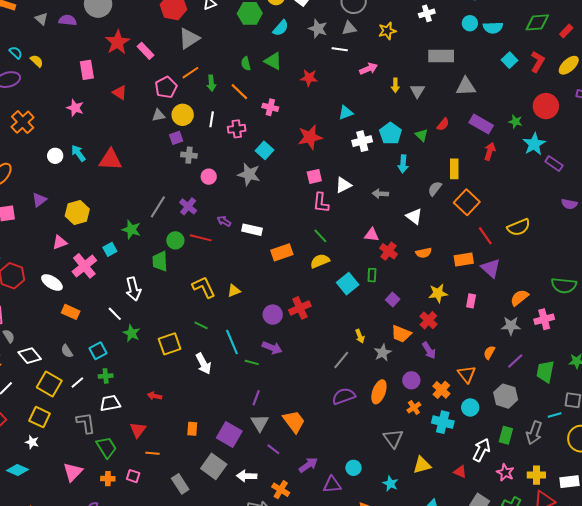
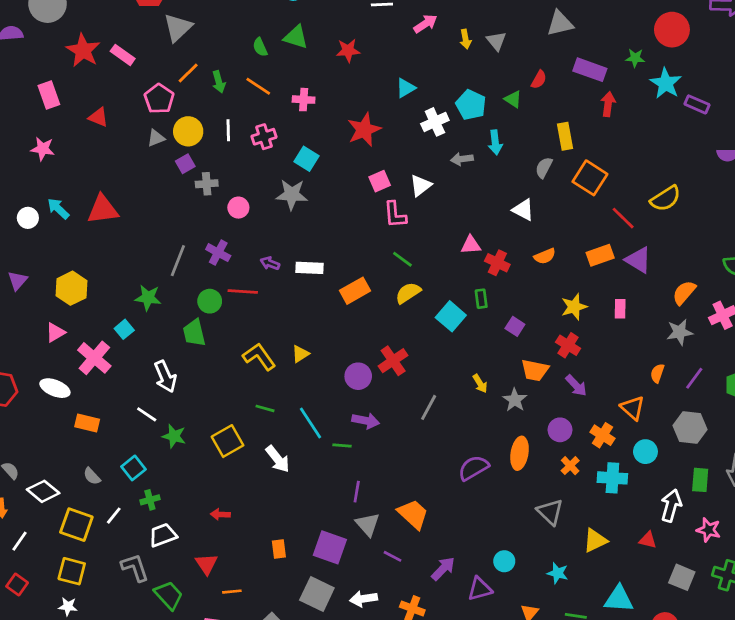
gray arrow: (380, 194) -> (462, 159), moved
gray line: (341, 360) -> (429, 407), moved

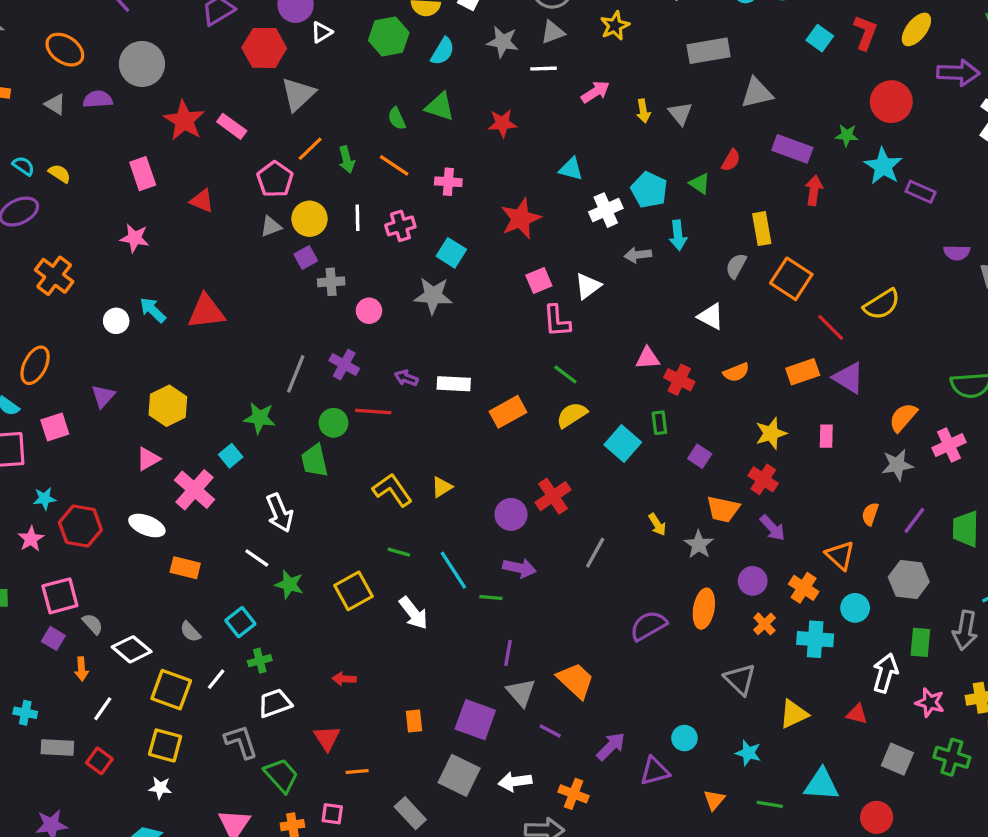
cyan triangle: (406, 88) -> (571, 169), turned 45

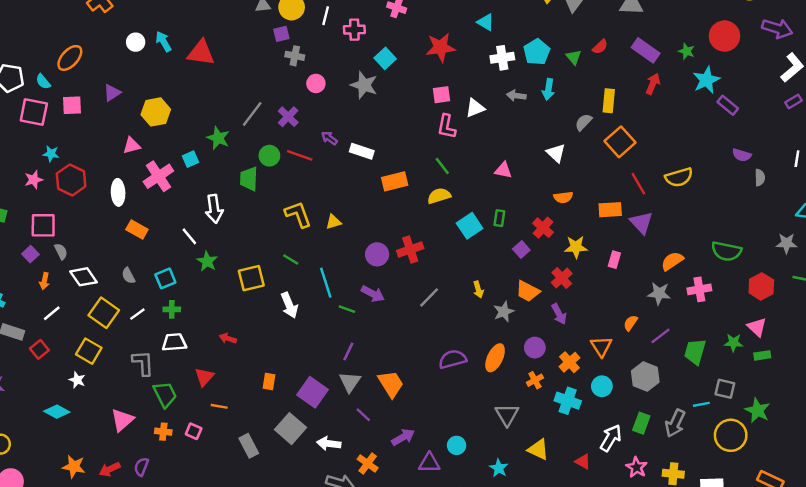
red cross: (679, 380) -> (543, 228), moved
white ellipse: (147, 526) -> (118, 192), turned 50
yellow triangle: (794, 714) -> (538, 449), turned 35

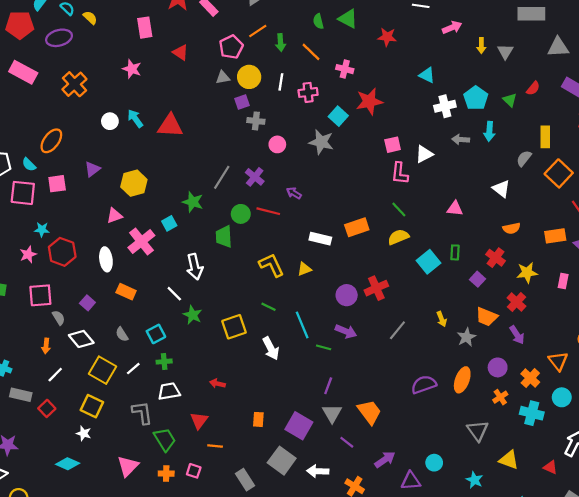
red star: (441, 47) -> (369, 101), moved
white rectangle: (362, 151) -> (320, 239), moved
purple square: (30, 254) -> (87, 303), moved

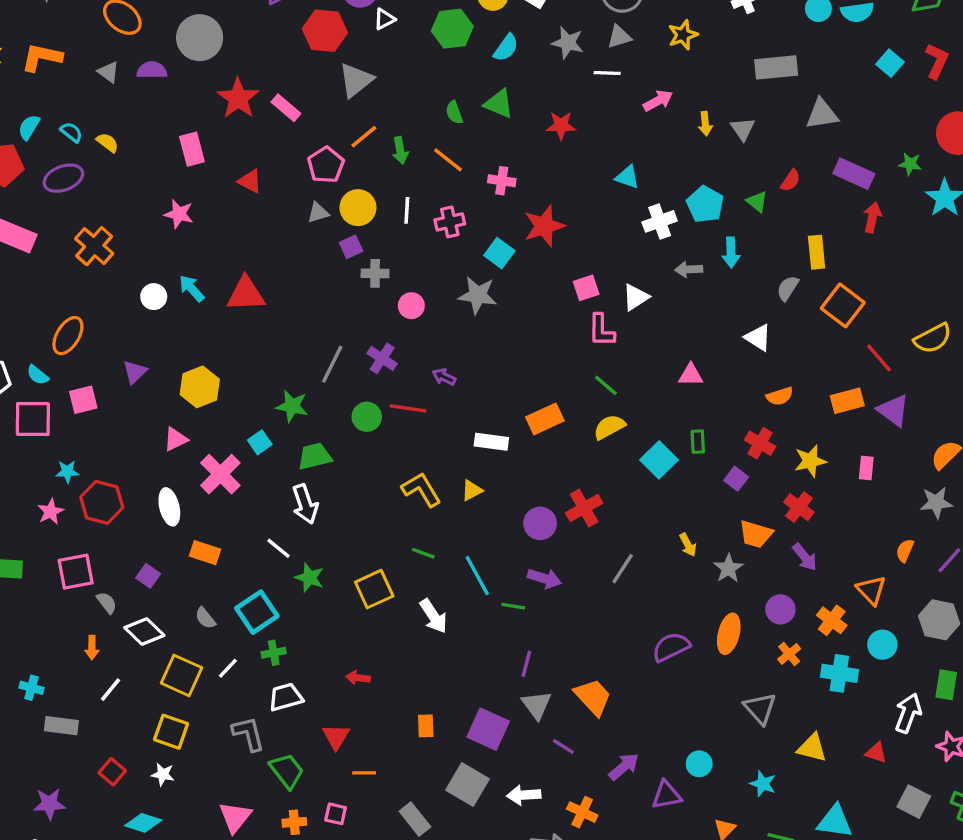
green trapezoid: (224, 237) -> (315, 456), moved, turned 85
cyan square: (156, 334) -> (257, 612), size x1.4
red square: (47, 408) -> (112, 772), moved

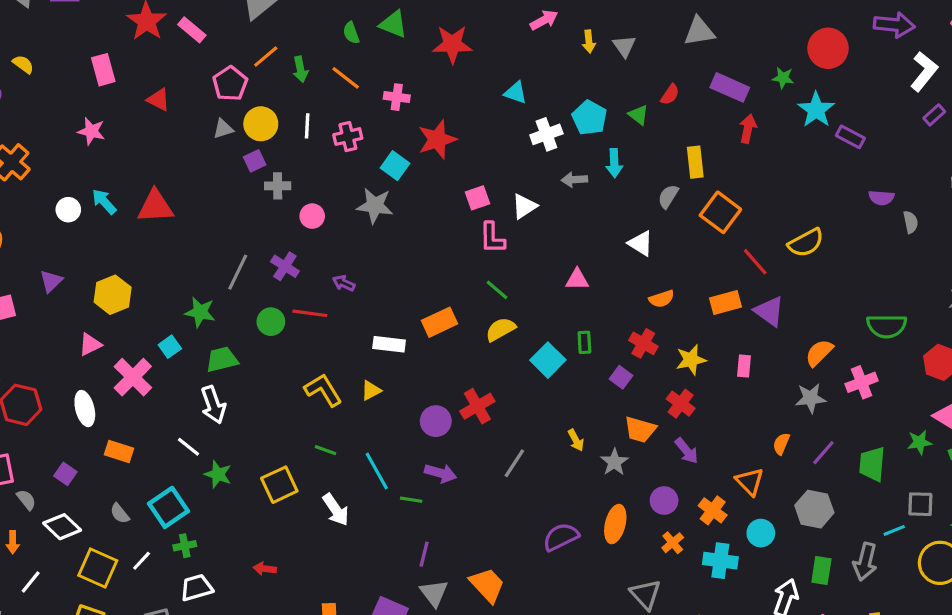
red star: (561, 125) -> (452, 44), size x1.4

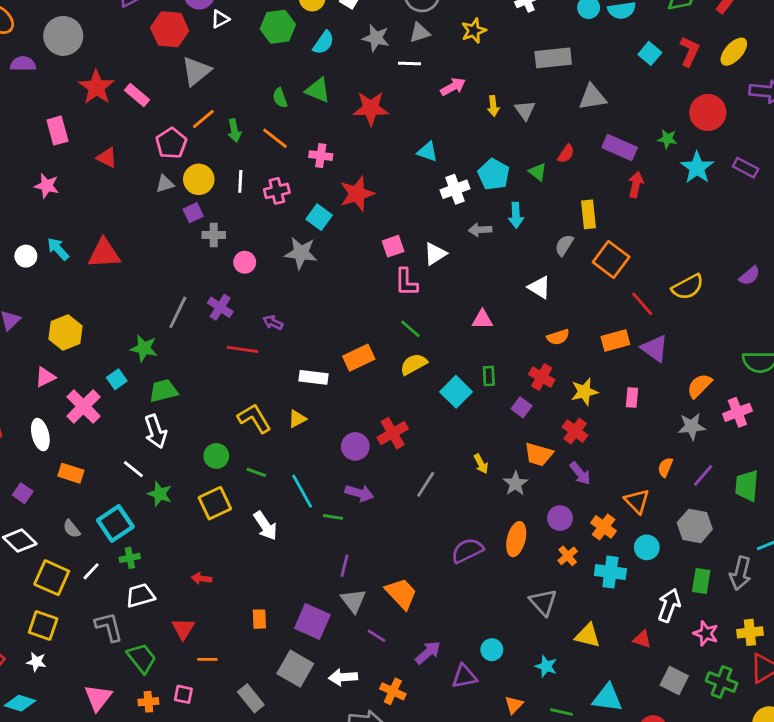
purple rectangle: (850, 137) -> (746, 168), moved
purple semicircle: (881, 198) -> (750, 276), moved, turned -45
green circle: (271, 322) -> (216, 456), moved

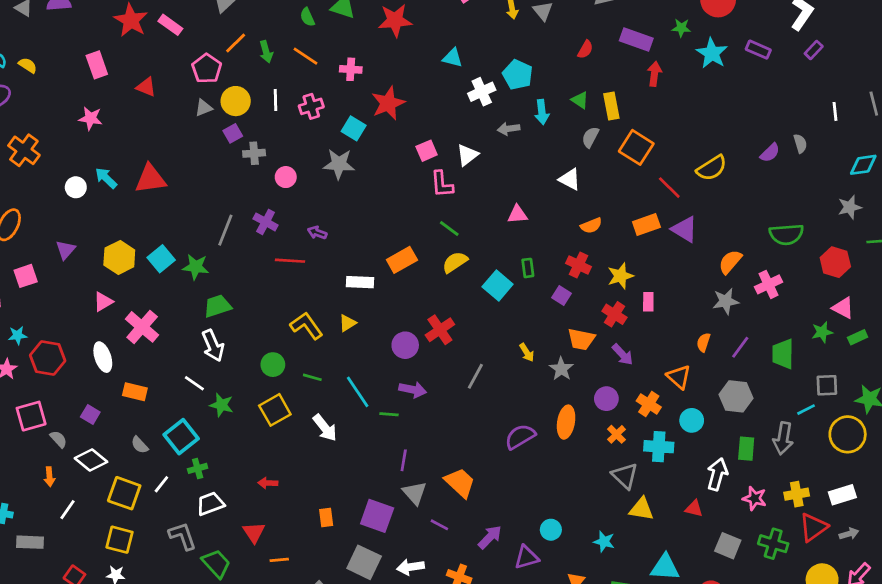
green triangle: (538, 172) -> (580, 100), moved
cyan square: (117, 379) -> (161, 259), moved, size x1.4
pink rectangle: (632, 397) -> (648, 302), moved
gray triangle: (543, 602) -> (625, 476), moved

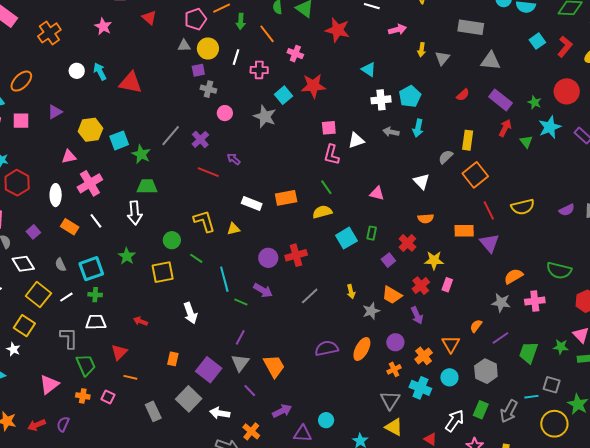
green triangle: (580, 100) -> (526, 142), moved
white line: (194, 383) -> (96, 221), moved
white arrow: (325, 428) -> (190, 313), moved

